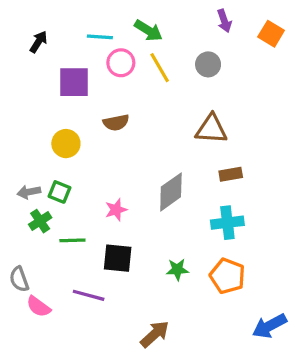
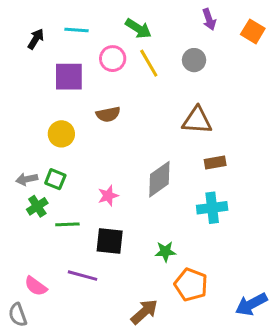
cyan line: (100, 37) -> (76, 30), moved
orange pentagon: (227, 276) -> (191, 285), moved
gray semicircle: (19, 279) -> (18, 315), moved

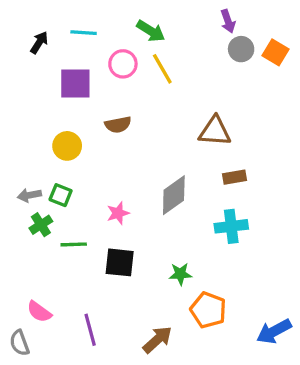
orange square: (253, 31) -> (276, 52), moved
gray circle: (194, 60) -> (241, 49), moved
purple line: (82, 276) -> (90, 330), moved, turned 60

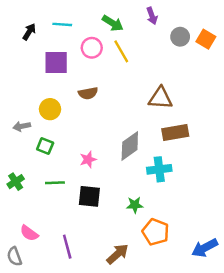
purple arrow: (228, 21) -> (152, 16), moved
brown rectangle: (235, 177) -> (175, 132), size x1.5
gray arrow: (29, 195) -> (22, 126), moved
green cross: (41, 225) -> (16, 182), moved
cyan cross: (231, 226) -> (159, 169), moved

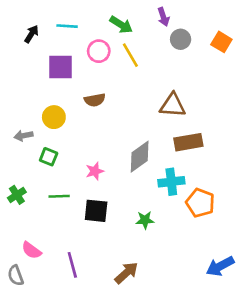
gray circle: (180, 37) -> (181, 39), moved
orange pentagon: (156, 232) -> (200, 203), moved

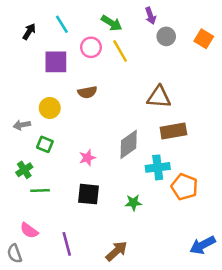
cyan line: (67, 26) -> (62, 24), turned 54
green cross: (17, 195) -> (24, 170), moved
green line: (59, 196) -> (40, 190), moved

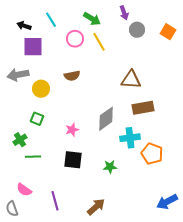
black arrow: (29, 32) -> (24, 26), turned -104
purple square: (56, 62) -> (33, 47), moved
gray arrow: (22, 125) -> (18, 75), moved, size x1.5

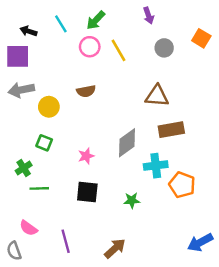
green arrow: (92, 19) -> (96, 20), moved, turned 102
gray circle: (137, 30) -> (164, 48), moved
purple square: (33, 47) -> (18, 56), moved

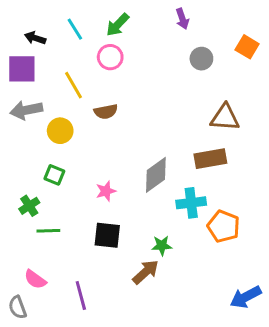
yellow line: (119, 50) -> (73, 85), moved
brown triangle: (157, 96) -> (225, 117), moved
brown arrow: (115, 248) -> (146, 272), moved

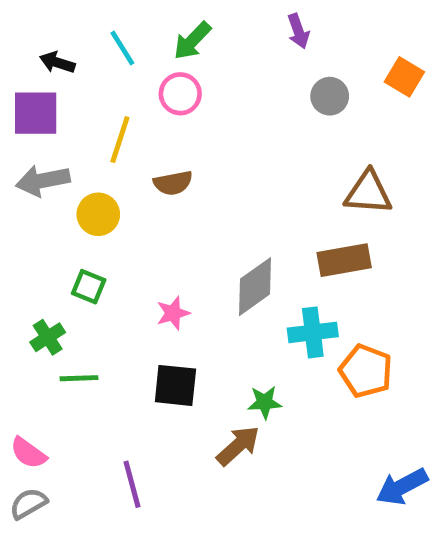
yellow line: (73, 85) -> (120, 140), turned 48
pink semicircle: (35, 279) -> (28, 453), moved
gray semicircle: (17, 307) -> (28, 504), turned 80

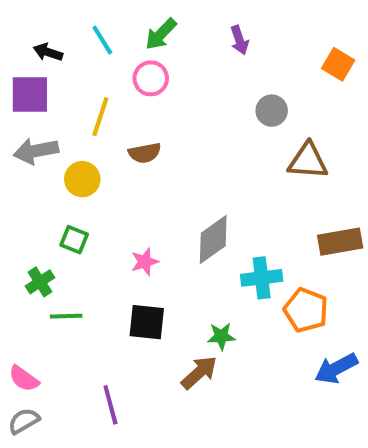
purple arrow: (298, 31) -> (239, 40), moved
gray circle: (330, 96) -> (272, 111), moved
brown rectangle: (344, 260) -> (340, 242), moved
blue arrow: (402, 487) -> (336, 369), moved

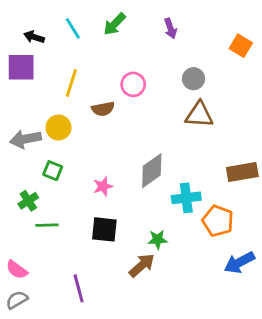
pink circle: (151, 78) -> (133, 84), moved
gray arrow: (36, 151) -> (25, 139), moved
brown triangle: (308, 161) -> (199, 115), moved

